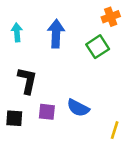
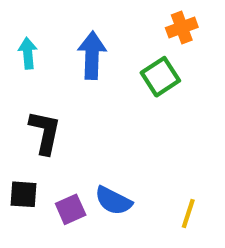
blue semicircle: (78, 108) -> (113, 201), moved
purple square: (47, 112) -> (71, 209), moved, turned -30

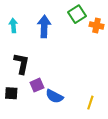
orange cross: (182, 28) -> (97, 25), moved, turned 32
green square: (160, 77) -> (77, 14), moved
purple square: (71, 209) -> (37, 85), moved

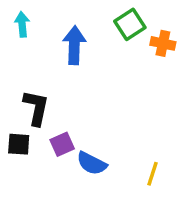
cyan arrow: (13, 25) -> (22, 24), moved
black square: (11, 93) -> (19, 144), moved

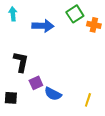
blue arrow: (74, 45) -> (43, 26), turned 90
black square: (19, 144) -> (11, 98), moved

